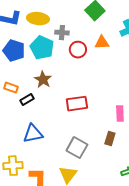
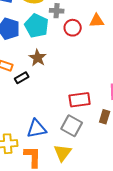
red rectangle: (77, 104) -> (80, 100), moved
blue triangle: (33, 134) -> (37, 129), moved

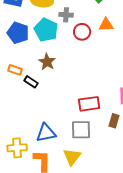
black rectangle: (22, 78) -> (31, 82), turned 64
gray square: (72, 126) -> (81, 130), turned -30

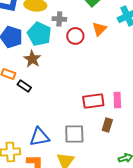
orange triangle: (106, 25) -> (99, 29), turned -42
brown star: (47, 62) -> (32, 59), moved
red rectangle: (89, 104) -> (93, 101), moved

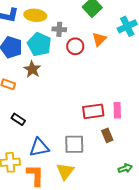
black rectangle: (24, 86) -> (18, 119), moved
brown rectangle: (107, 125) -> (107, 135), turned -40

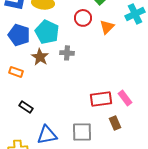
gray cross: (59, 29) -> (67, 53), moved
red circle: (75, 46) -> (83, 18), moved
pink rectangle: (117, 110) -> (125, 98), turned -35

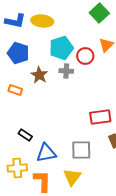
red circle: (83, 18) -> (85, 56), moved
cyan pentagon: (47, 32) -> (61, 48), moved, turned 30
black rectangle: (26, 107) -> (25, 135), moved

